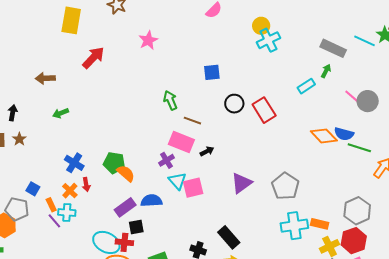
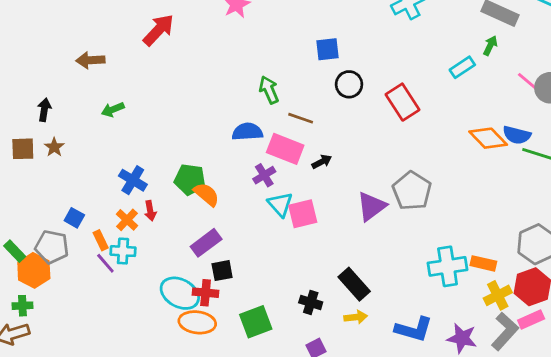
black circle: (234, 104) -> (349, 84), moved
gray pentagon: (285, 186) -> (412, 191), moved
blue semicircle: (151, 201) -> (247, 132), moved

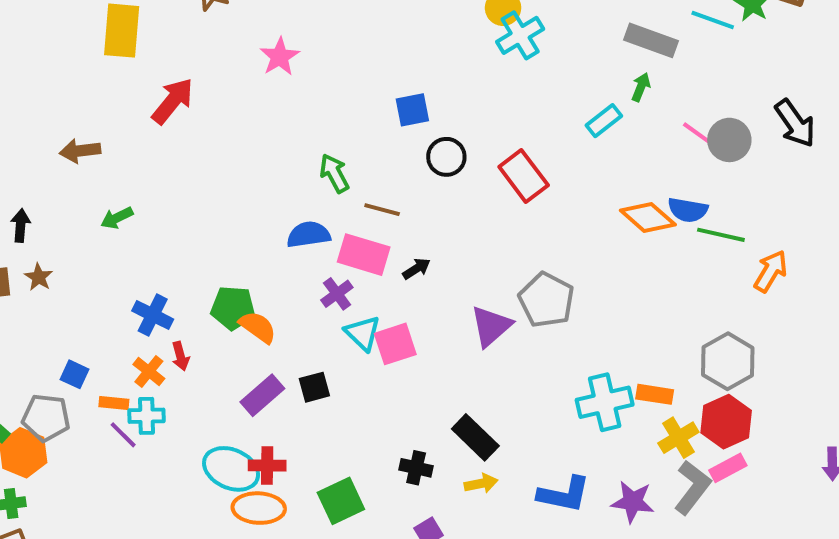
orange rectangle: (101, 240) -> (114, 403), turned -54
black square: (222, 271) -> (314, 387), moved

